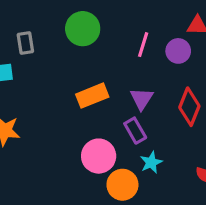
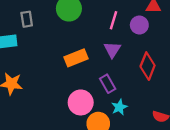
purple triangle: (142, 99) -> (112, 50), moved

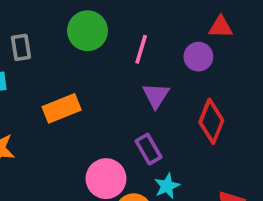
pink line: (114, 20) -> (141, 49), moved
orange rectangle: (76, 58) -> (62, 108), moved

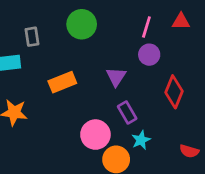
pink line: (141, 49) -> (146, 27), moved
purple circle: (198, 57) -> (149, 55), moved
purple triangle: (156, 95) -> (116, 77), moved

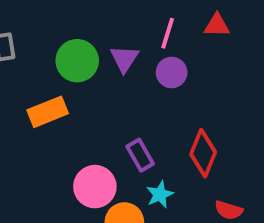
green circle: (82, 24) -> (77, 61), moved
purple triangle: (116, 77) -> (124, 59), moved
red diamond: (174, 92) -> (203, 153), moved

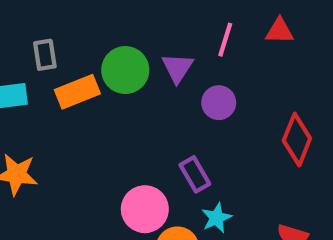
purple circle: (172, 72) -> (219, 103), moved
orange rectangle: (48, 112) -> (77, 92), moved
red diamond: (203, 153) -> (297, 140), moved

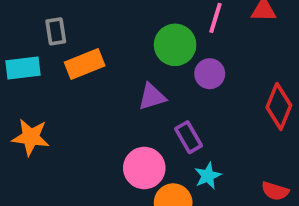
purple triangle: (177, 68) -> (152, 97), moved, turned 40
green circle: (125, 70) -> (175, 45), moved

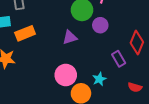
orange rectangle: (85, 64) -> (25, 33), moved
purple rectangle: (189, 137) -> (119, 59), moved

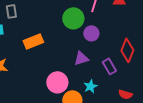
orange rectangle: (25, 33) -> (33, 41), moved
purple triangle: (70, 37) -> (81, 58), moved

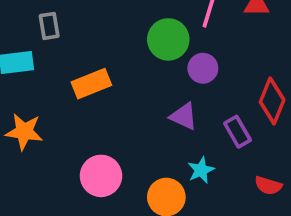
purple triangle: (81, 58) -> (184, 116), turned 42
pink circle: (57, 82) -> (101, 176), moved

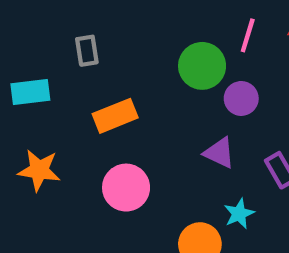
gray rectangle: (49, 26) -> (87, 51), moved
pink circle: (101, 176) -> (126, 188), moved

